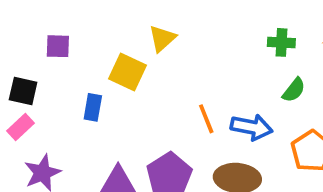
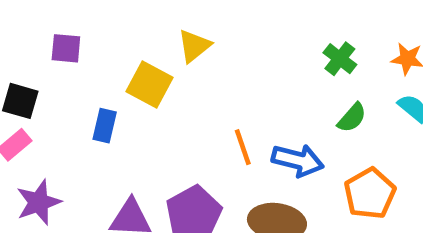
green cross: (281, 42) -> (340, 59), turned 32

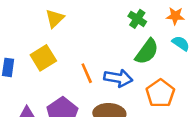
yellow square: (149, 85) -> (43, 58), moved, turned 35
green semicircle: (352, 118) -> (147, 52), size x1.5

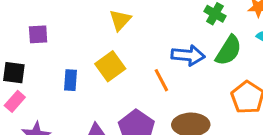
blue arrow: (118, 78) -> (188, 55), moved

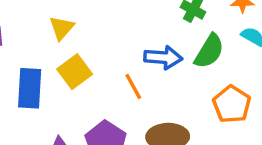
yellow triangle: (120, 20) -> (62, 28), moved
blue rectangle: (71, 80) -> (30, 88), size x1.6

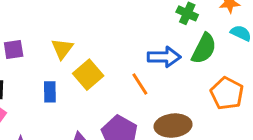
yellow triangle: (62, 28) -> (62, 49), moved
blue rectangle: (30, 88) -> (50, 92), size x0.6

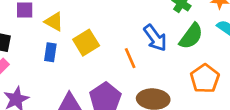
yellow triangle: (62, 49) -> (54, 22), moved, turned -48
blue arrow: (164, 57) -> (155, 38), turned 44

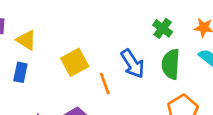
green semicircle: (191, 36) -> (171, 64), turned 144
yellow square: (86, 43) -> (75, 62), moved

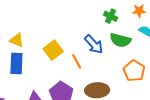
green semicircle: (171, 64) -> (120, 40), turned -70
blue rectangle: (20, 72) -> (16, 63), size x1.5

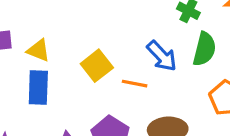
green semicircle: (120, 40) -> (204, 49), turned -90
orange line: (77, 61) -> (135, 84), turned -49

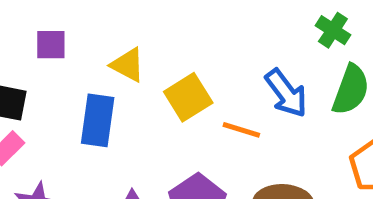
yellow triangle: (38, 50) -> (128, 65), moved

